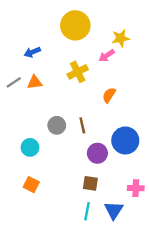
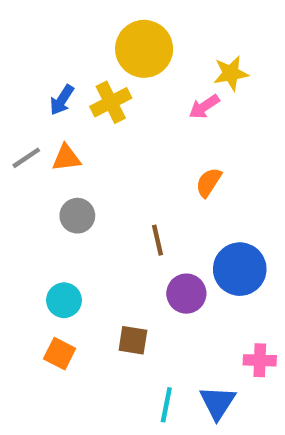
blue arrow: (32, 52) -> (62, 100), turned -35
yellow cross: (78, 72) -> (111, 102), moved
gray circle: (57, 125) -> (77, 216), moved
cyan circle: (30, 147) -> (64, 300), moved
brown square: (90, 183) -> (133, 340), moved

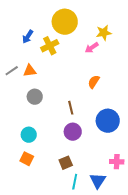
blue arrow: (62, 100) -> (28, 37), moved
purple circle: (186, 294) -> (73, 132), moved
brown square: (133, 340) -> (66, 163), moved, turned -32

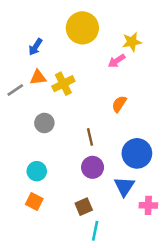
yellow cross: (50, 46) -> (63, 84), moved
orange triangle: (30, 71) -> (38, 77), moved
blue triangle: (98, 181) -> (124, 186), moved

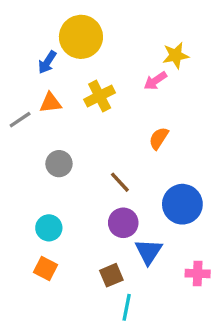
yellow circle: (82, 28) -> (81, 37), moved
yellow cross: (63, 84) -> (100, 96), moved
brown line: (90, 137) -> (120, 182), turned -30
blue triangle: (124, 186) -> (149, 252), moved

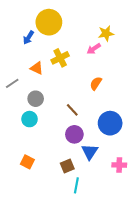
orange triangle: (51, 103) -> (37, 68), moved, turned 32
gray line: (20, 120) -> (12, 83), moved
cyan circle: (49, 228) -> (30, 119), moved

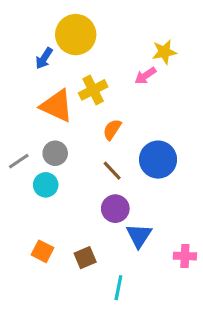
orange triangle: (37, 68) -> (57, 106), size x1.6
gray line: (12, 83) -> (19, 161), moved
orange semicircle: (96, 83) -> (112, 129), moved
blue circle: (110, 123) -> (158, 160), moved
brown square: (67, 166) -> (85, 258), moved

